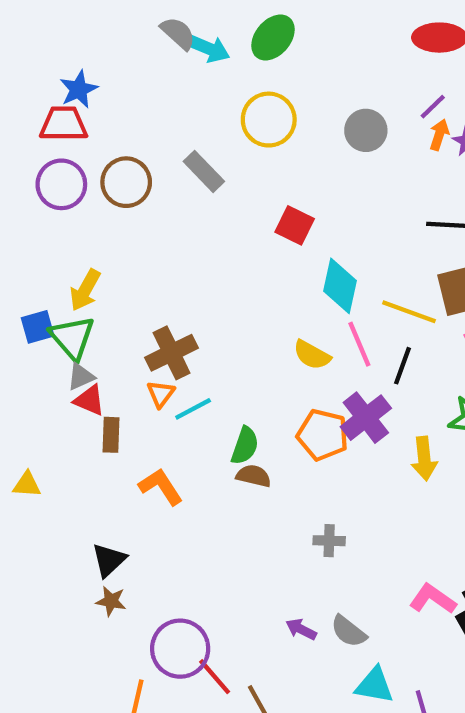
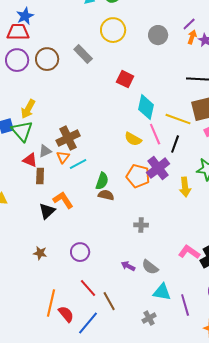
gray triangle: (81, 377) -> (45, 151), moved
black triangle: (109, 560) -> (47, 211), moved
purple circle: (180, 649) -> (80, 252), moved, size x0.7

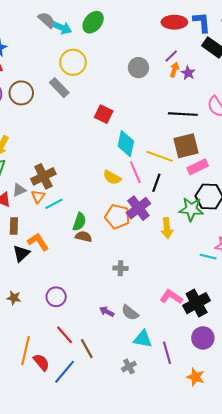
yellow circle: (113, 30) -> (73, 62), moved
brown rectangle: (40, 176) -> (14, 226), moved

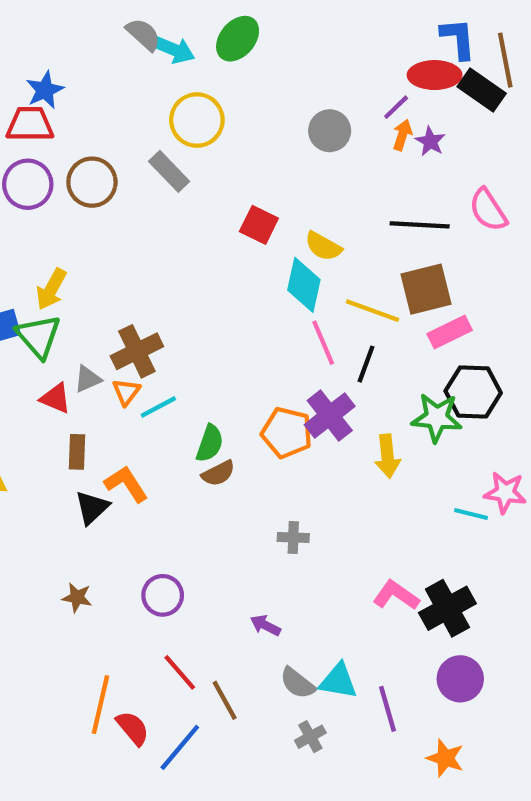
red ellipse: (174, 22) -> (435, 75), moved
yellow semicircle: (112, 177) -> (323, 246), moved
brown semicircle: (84, 237) -> (218, 473), turned 140
gray semicircle: (130, 313) -> (298, 683), moved

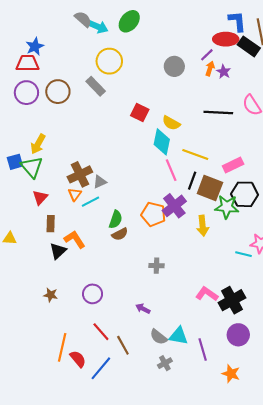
brown square: (426, 289) -> (210, 188), moved, turned 35
gray triangle: (88, 379) -> (100, 182), moved
red triangle: (56, 398) -> (40, 197), turned 49

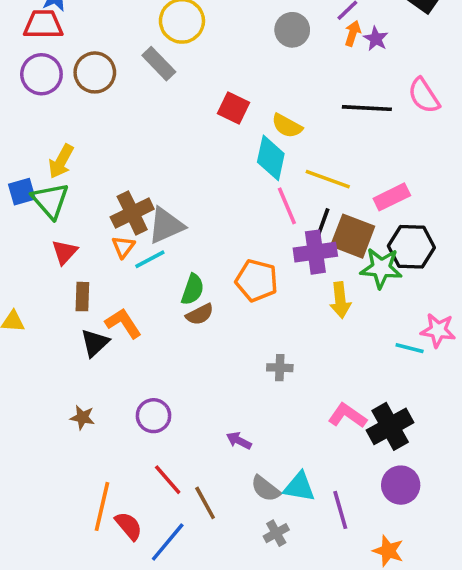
gray triangle: (100, 182) -> (166, 225), size x1.6
purple cross: (174, 206) -> (315, 252), moved, turned 30
gray cross: (156, 266) -> (280, 368), moved

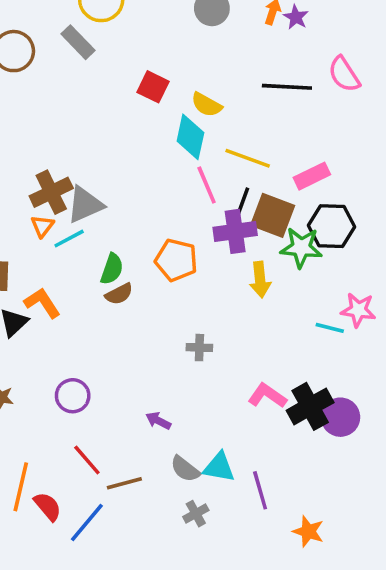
purple circle: (401, 485) -> (340, 417), moved
brown line: (205, 503) -> (124, 483), turned -76

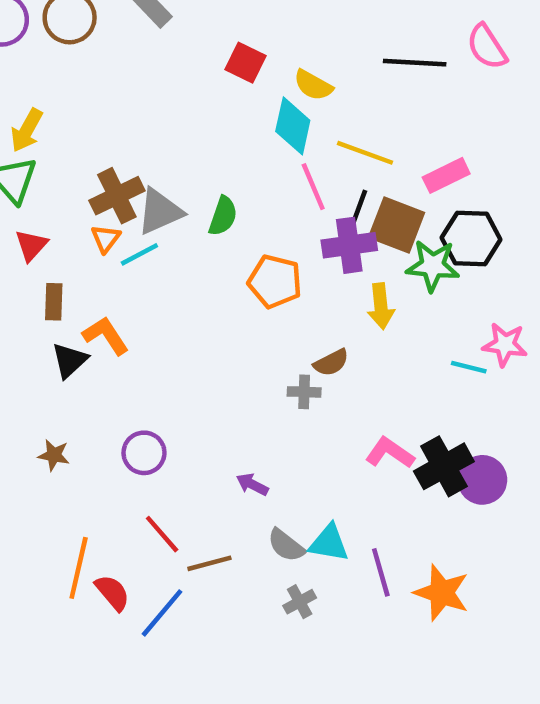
green semicircle: (112, 269) -> (223, 216), moved
brown semicircle: (119, 294) -> (331, 363), moved
orange star: (308, 531) -> (442, 593), moved, size x1.4

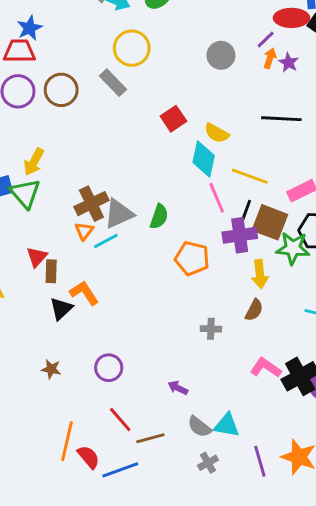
red square: (245, 63) -> (173, 119), turned 30
red triangle: (31, 245) -> (37, 257), moved
brown semicircle: (331, 363) -> (254, 310), moved, turned -35
purple line: (381, 572) -> (260, 461), moved
blue line: (162, 613) -> (120, 470), turned 30

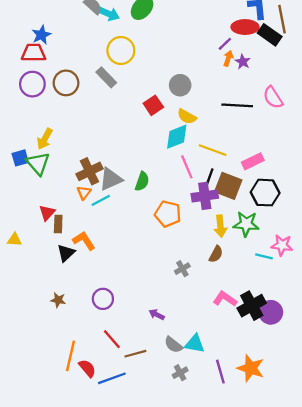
gray circle: (221, 55) -> (180, 85), moved
cyan diamond: (204, 159) -> (177, 137), turned 56
green star: (293, 248) -> (246, 224), moved
gray cross: (211, 329) -> (182, 269), turned -32

